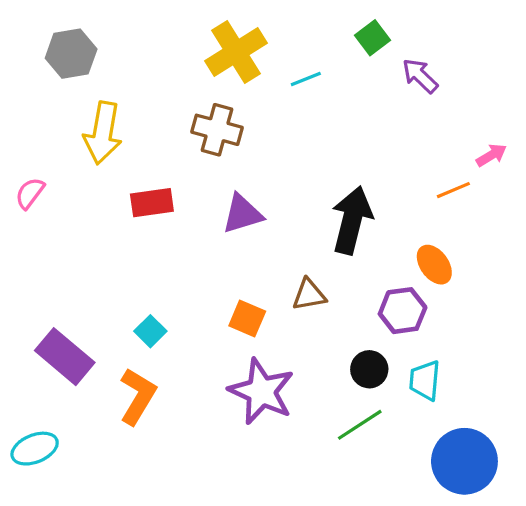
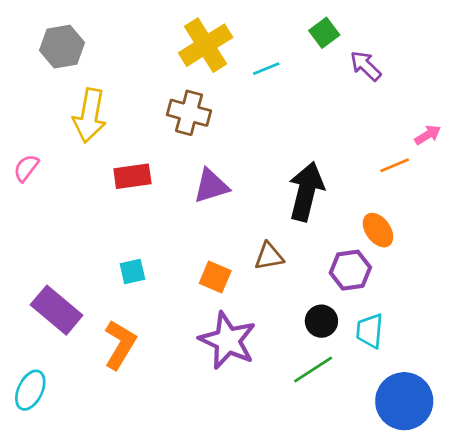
cyan square: (150, 331) -> (132, 271), moved, turned 32
cyan ellipse: (35, 449) -> (30, 390), turned -42

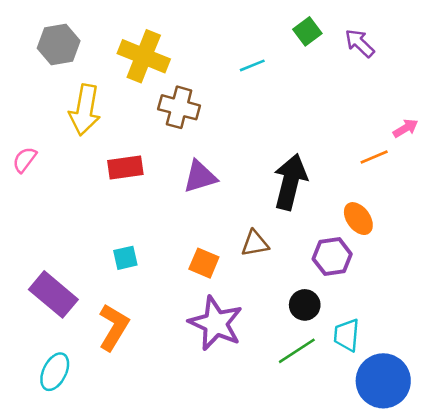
yellow cross: (206, 45) -> (144, 56), moved, turned -36
purple arrow: (366, 66) -> (360, 43), moved
cyan trapezoid: (370, 331) -> (347, 335), moved
cyan ellipse: (30, 390) -> (55, 372), moved

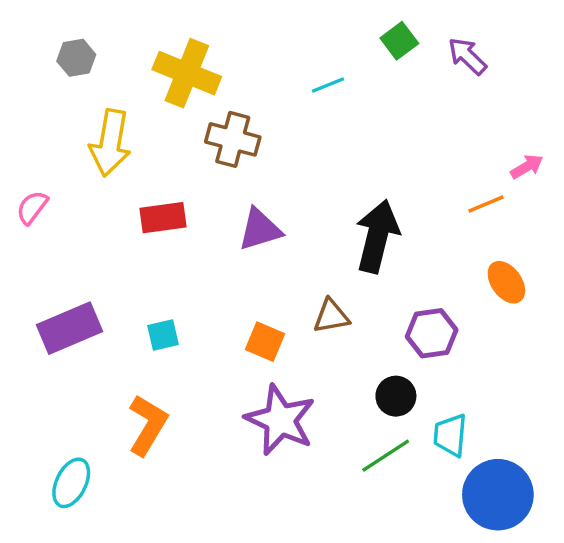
gray hexagon: (59, 44) -> (76, 58), size x0.7
orange ellipse: (358, 219) -> (506, 282), moved
purple rectangle: (53, 294) -> (69, 328), moved, turned -63

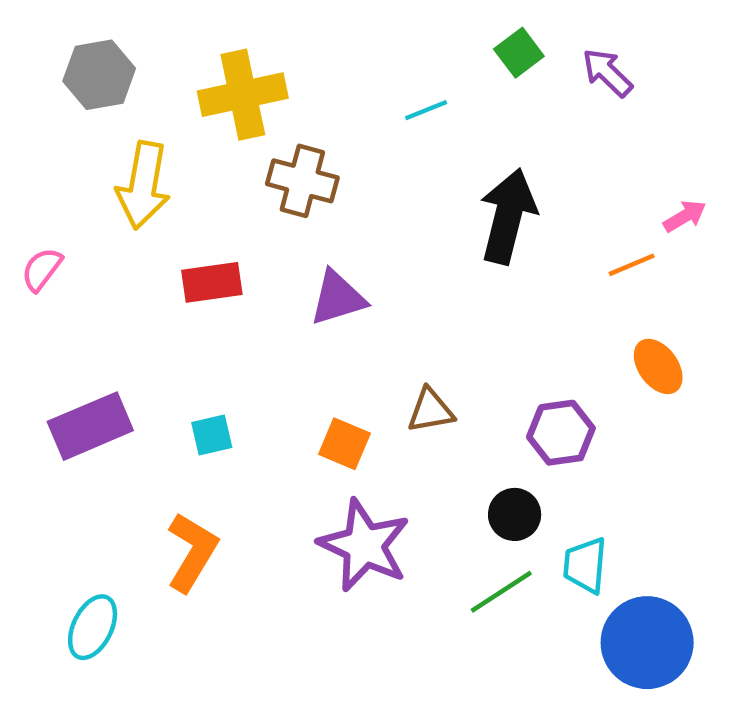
gray hexagon: (76, 58) -> (99, 75), size x1.4
yellow cross: (187, 73) -> (243, 95), turned -34
black arrow: (377, 236) -> (508, 216), moved

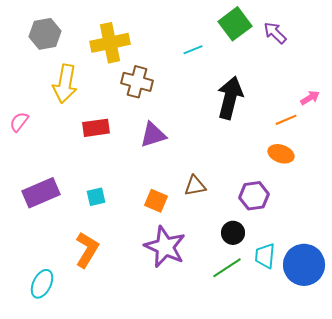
green square: (519, 53) -> (235, 24), size x1.5
orange ellipse: (658, 366) -> (281, 154), moved, turned -35
blue circle: (647, 643) -> (304, 265), moved

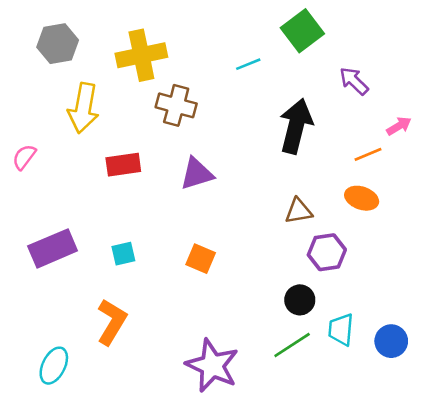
purple arrow: (275, 33) -> (354, 81), moved
brown triangle: (195, 186) -> (298, 211), moved
purple star: (165, 247) -> (212, 366), moved
blue circle: (304, 265) -> (391, 341), size x0.6

